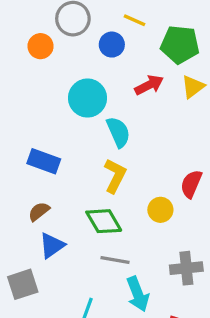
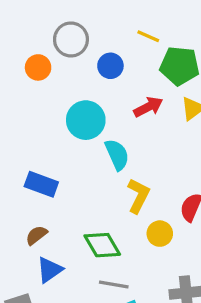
yellow line: (134, 20) -> (148, 36), moved
yellow L-shape: (115, 176) -> (138, 196), moved

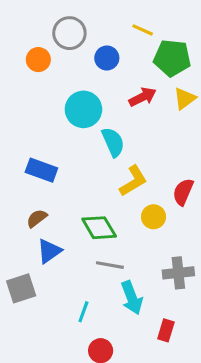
yellow L-shape: (138, 196) -> (133, 181), turned 32

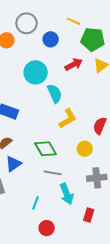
yellow circle: (154, 217) -> (85, 149), moved

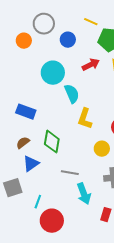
yellow L-shape: (68, 119) -> (85, 119), turned 140
green diamond: (46, 149) -> (52, 142), moved, turned 40
cyan line: (36, 203) -> (38, 202), moved
red circle: (47, 228) -> (52, 221), moved, size x1.5

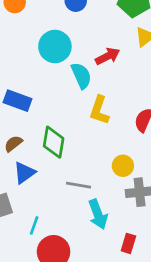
red arrow: (91, 65) -> (108, 56), moved
yellow circle: (102, 149) -> (123, 166), moved

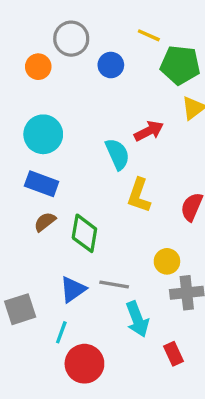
cyan circle: (55, 46) -> (43, 134), moved
brown semicircle: (13, 144) -> (45, 222), moved
blue triangle: (24, 173) -> (73, 289), moved
red rectangle: (128, 243) -> (174, 354), turned -42

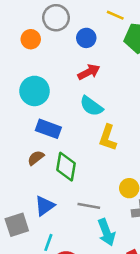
red arrow: (149, 131) -> (89, 72), moved
cyan semicircle: (117, 154) -> (91, 106), turned 150
blue rectangle: (42, 184) -> (48, 129), moved
blue triangle: (73, 289) -> (45, 206), moved

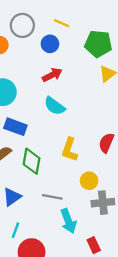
yellow line: (115, 15) -> (61, 23), moved
yellow L-shape: (108, 138) -> (70, 150), moved

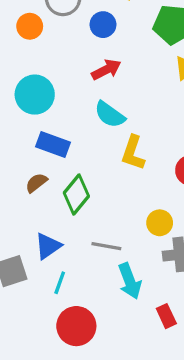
yellow L-shape: (70, 150) -> (133, 153), moved
green diamond: (32, 161) -> (76, 194), turned 30
cyan line: (15, 230) -> (60, 283), moved

